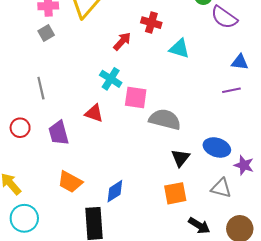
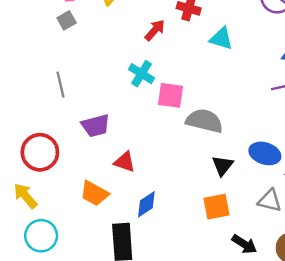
red triangle: (94, 113) -> (125, 162), moved
red circle: (20, 128) -> (40, 152), moved, size x1.6
purple trapezoid: (59, 133) -> (96, 126), moved, turned -90

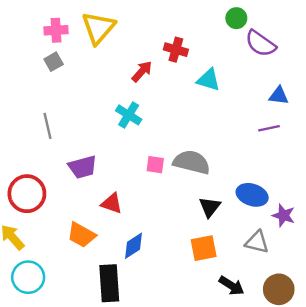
pink square: (171, 95) -> (155, 165), moved, size x0.7

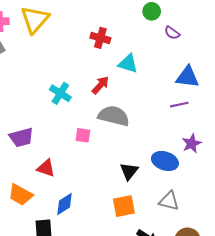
purple semicircle: (261, 44) -> (172, 33), size x0.6
red arrow: (142, 71) -> (100, 85), moved
blue triangle: (279, 96) -> (187, 77), size x1.4
gray semicircle: (192, 162) -> (114, 116), moved
purple star: (284, 215) -> (192, 144), moved, turned 30

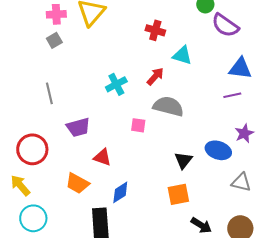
purple semicircle: (172, 33) -> (225, 25), size x1.8
cyan cross: (60, 93) -> (116, 84), turned 30
gray triangle: (169, 201) -> (241, 182), moved

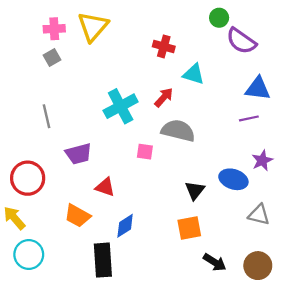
cyan cross: (116, 84) -> (121, 106), size x1.4

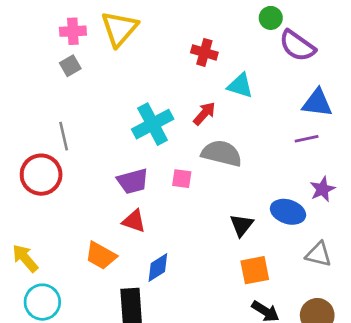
purple trapezoid: (79, 154) -> (133, 181), moved
red circle: (28, 178) -> (41, 175), moved
orange square: (189, 228) -> (255, 270), moved

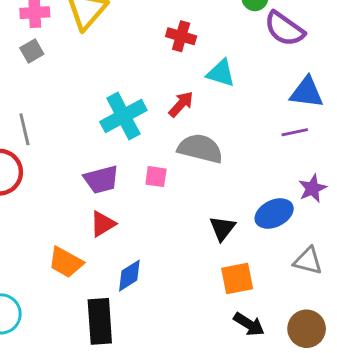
blue ellipse: (288, 212) -> (274, 214), turned -44
red triangle: (134, 221) -> (103, 224), turned -50

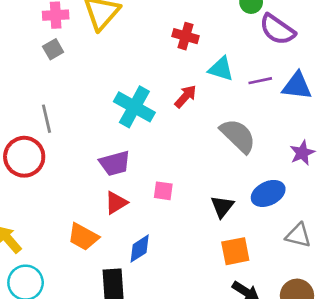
cyan cross: (123, 116) -> (134, 107), turned -33
purple line: (295, 132) -> (260, 81), moved
gray semicircle: (200, 149) -> (238, 136), moved, turned 30
pink square: (156, 177) -> (163, 191), moved
purple star: (312, 188) -> (302, 153), moved

